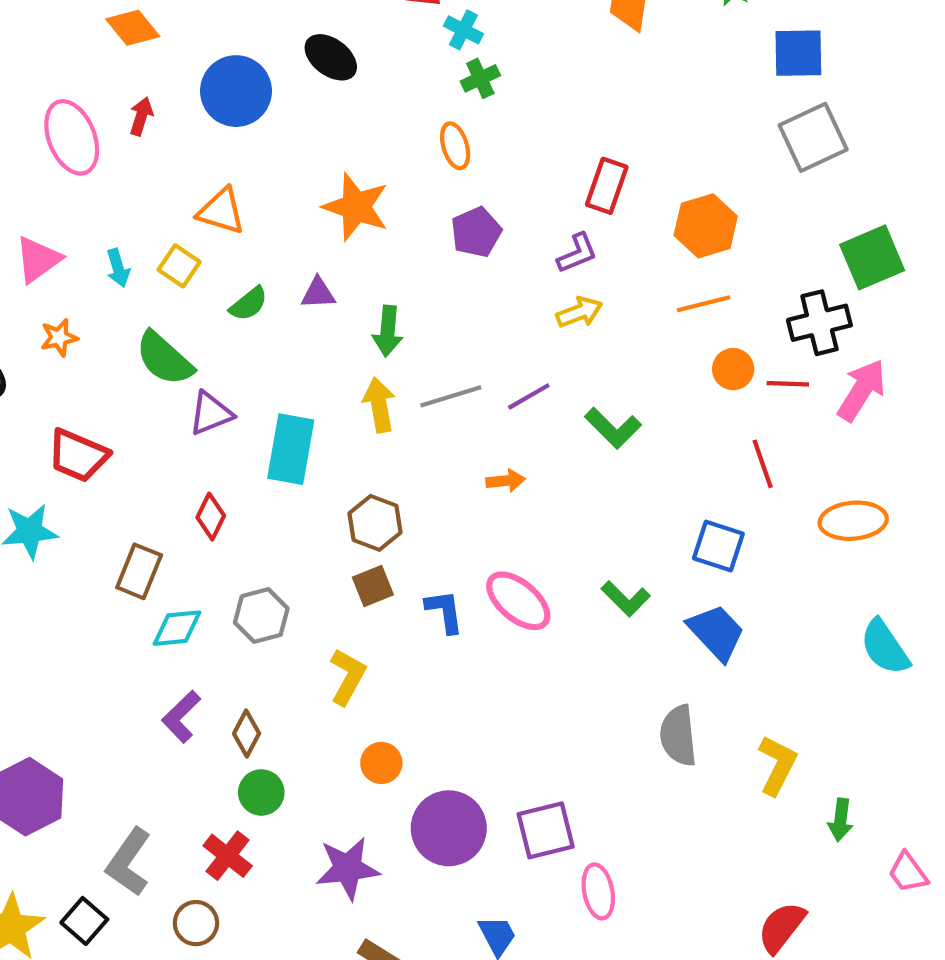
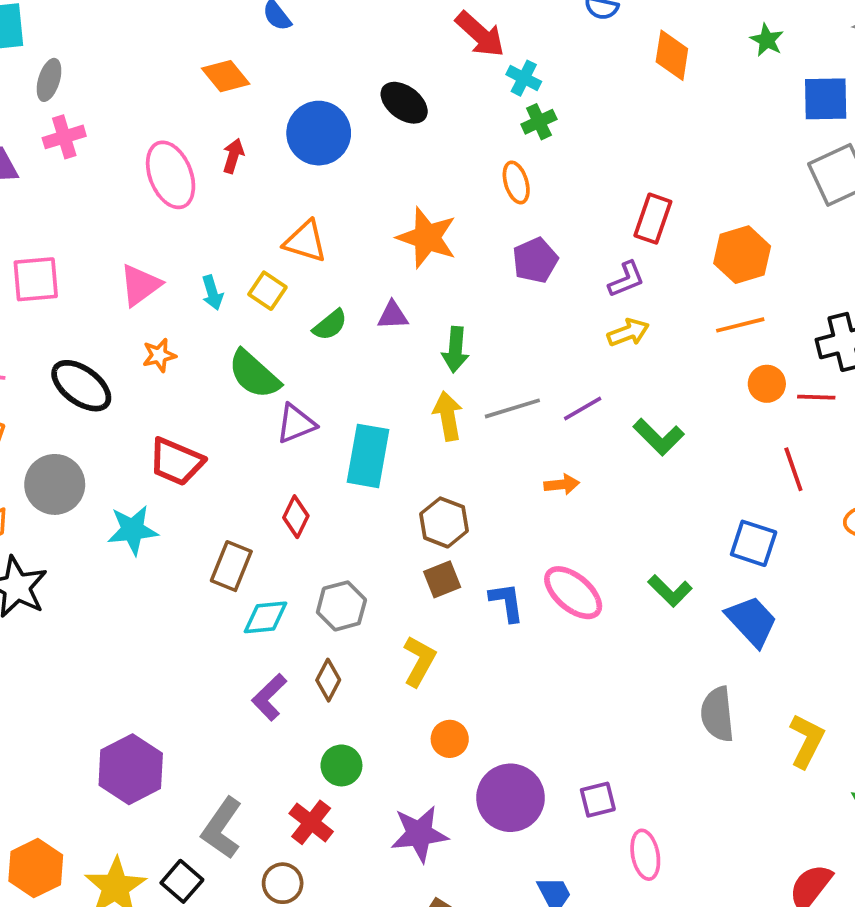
brown diamond: (247, 733) -> (328, 680), moved
purple square: (546, 830) -> (598, 800), size x0.7

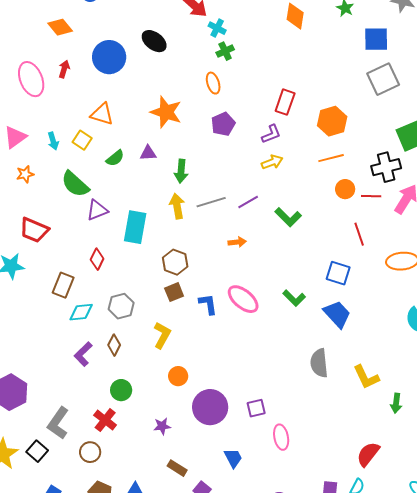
yellow L-shape: (807, 741) -> (366, 377), turned 128
purple star: (419, 834) -> (162, 426), size x0.6

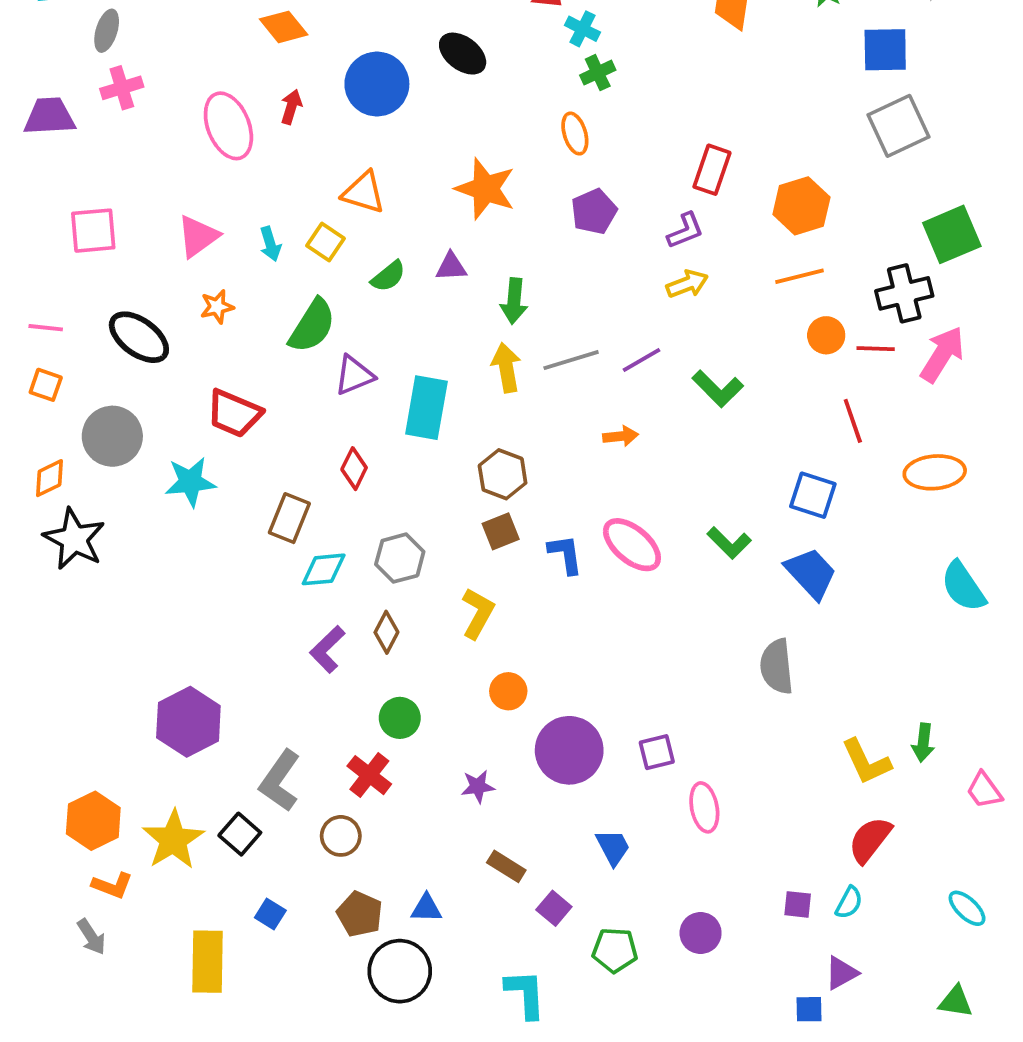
green semicircle: (75, 184) -> (312, 326), turned -100
yellow L-shape: (366, 377) -> (866, 762), moved

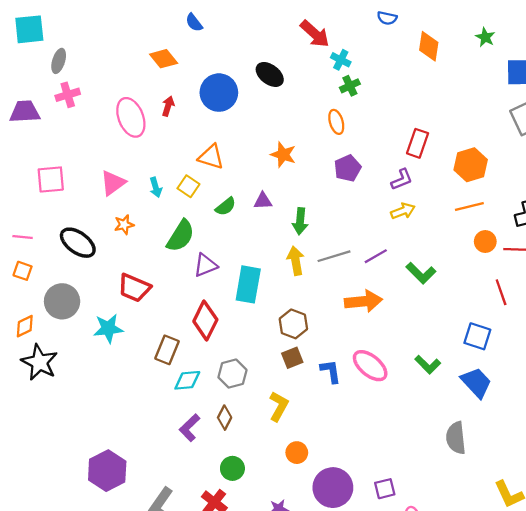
orange star: (485, 189) -> (283, 155), size x0.7
orange arrow: (621, 436) -> (363, 301), size x1.8
red diamond: (354, 469) -> (205, 321), size x1.6

